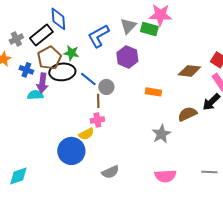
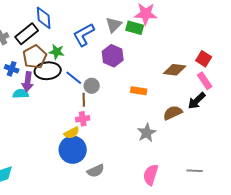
blue circle: (71, 151) -> (73, 150), moved
pink semicircle: (165, 176) -> (151, 175), turned 110

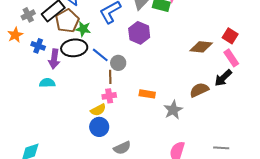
brown pentagon: (35, 57) -> (67, 21), moved
orange rectangle: (139, 91) -> (147, 94), moved
cyan semicircle: (21, 94) -> (47, 83), moved
blue circle: (73, 150) -> (99, 127), size x0.7

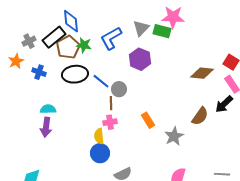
green star: (83, 29) -> (84, 45), moved
purple arrow: (54, 59) -> (46, 127), moved
brown semicircle: (199, 90) -> (200, 116), turned 150
orange rectangle: (147, 94) -> (148, 120), turned 49
yellow semicircle: (98, 110) -> (99, 136), turned 112

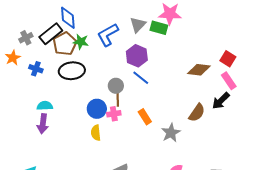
blue line: (101, 81) -> (141, 78), moved
brown line: (111, 103) -> (118, 100), moved
pink cross: (110, 122) -> (114, 114), moved
blue circle: (100, 153) -> (97, 109), moved

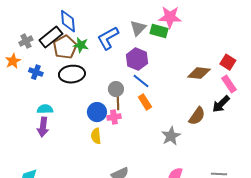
orange rectangle: (145, 117) -> (145, 102), moved

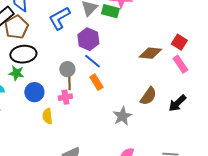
green star: (81, 45) -> (16, 73), moved
black arrow: (221, 104) -> (177, 103), moved
blue circle: (97, 112) -> (34, 92), moved

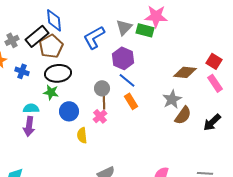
pink cross: (65, 97) -> (100, 116), turned -32
gray star: (122, 116) -> (172, 99), moved

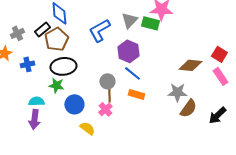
black rectangle: (37, 36) -> (42, 29), size x0.7
blue cross: (22, 71) -> (27, 64), turned -32
gray star: (172, 99) -> (177, 92), turned 30
orange rectangle: (131, 101) -> (136, 94), turned -42
yellow semicircle: (82, 135) -> (87, 128), turned 133

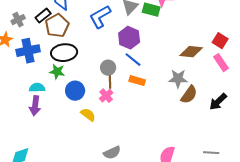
blue cross: (27, 64) -> (28, 51), size x1.6

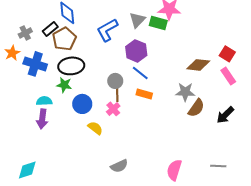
blue cross: (28, 51) -> (35, 64), turned 30

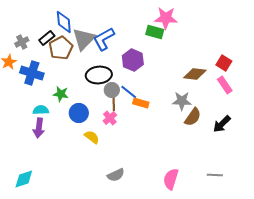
gray triangle: (137, 20) -> (84, 39), moved, size x1.4
black ellipse: (71, 66) -> (99, 75), moved
blue line: (140, 73) -> (129, 92), moved

